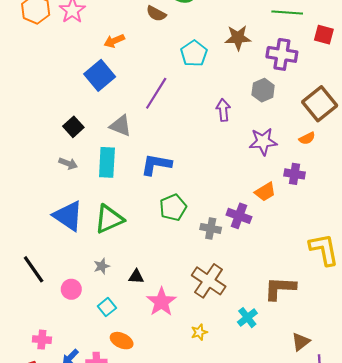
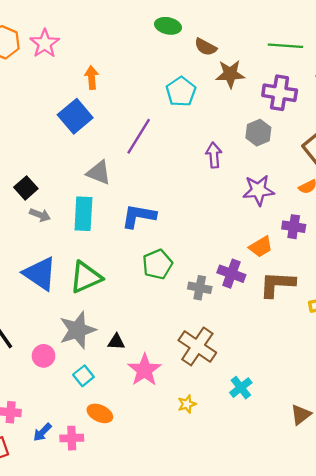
brown semicircle: (156, 14) -> (206, 47), moved
orange arrow: (114, 41) -> (92, 78), turned 108
black square: (73, 127) -> (26, 188), moved
gray star: (102, 266) -> (78, 330), size x2.0
brown L-shape: (280, 288) -> (277, 284), moved

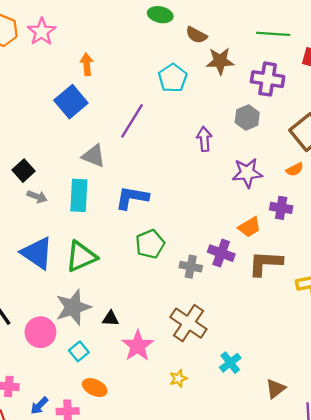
pink circle: (43, 356) -> (40, 332), size x1.4
brown triangle: (301, 415) -> (275, 389), moved

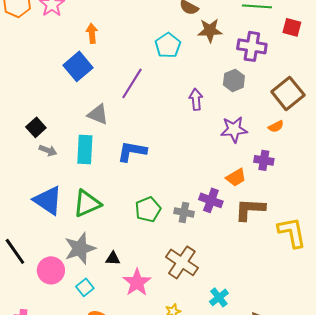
green pentagon: (150, 244) -> (148, 209), moved

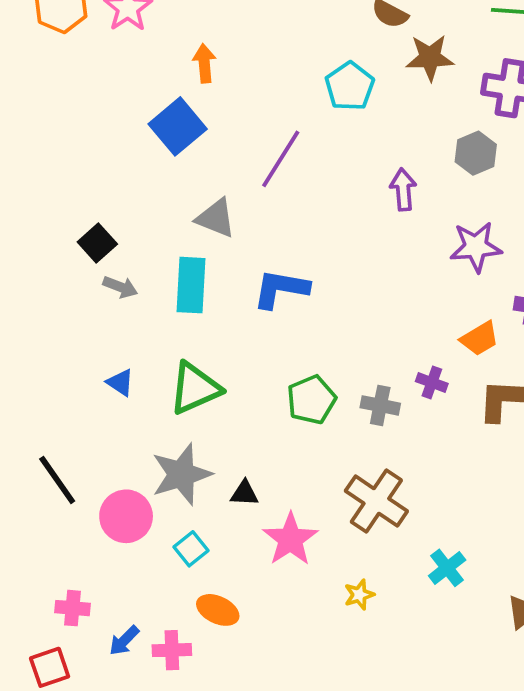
blue triangle: (48, 200) -> (120, 383), size x0.5
purple cross: (211, 200) -> (432, 383), size x0.7

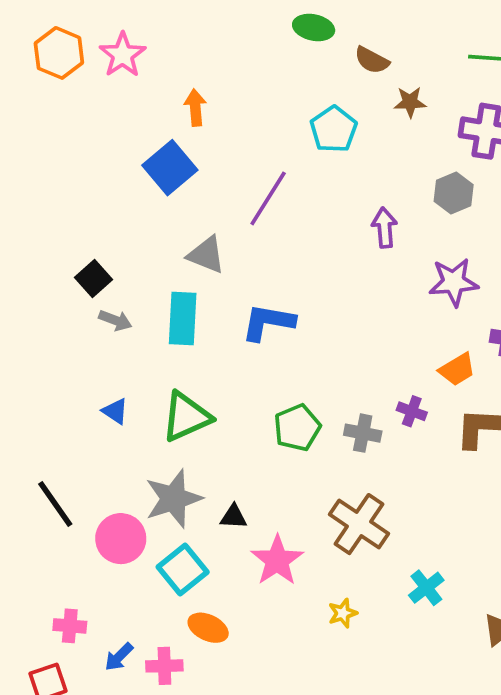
brown star: (430, 58) -> (410, 102), size x0.7
cyan square: (191, 549) -> (183, 570), size x1.5

